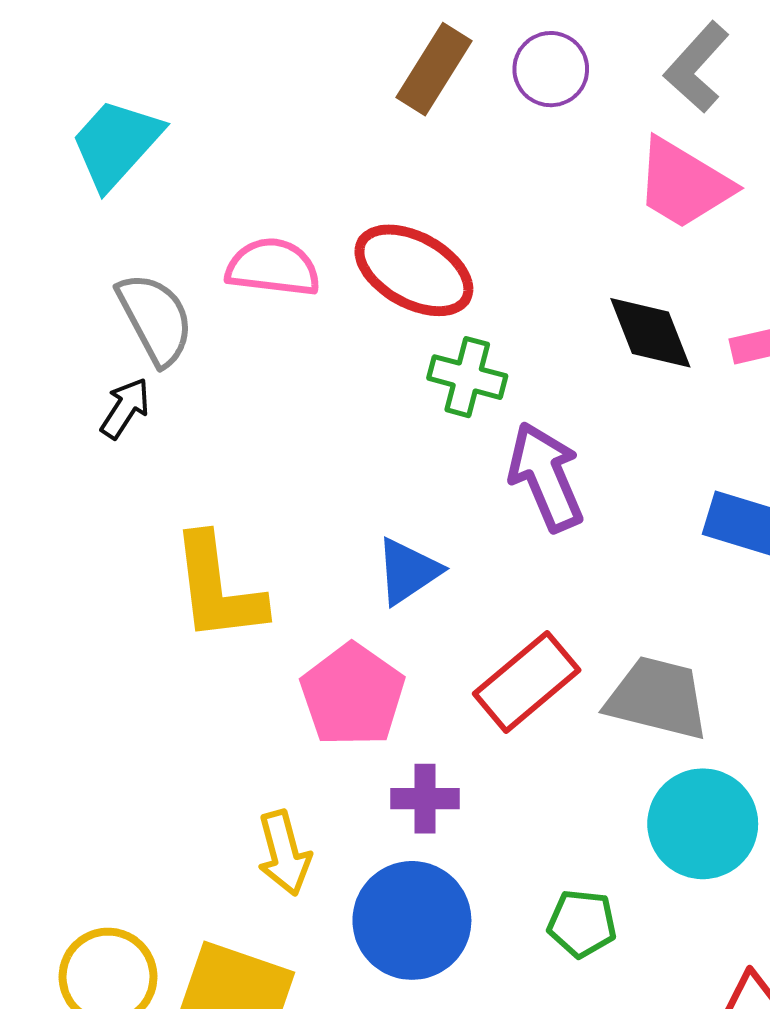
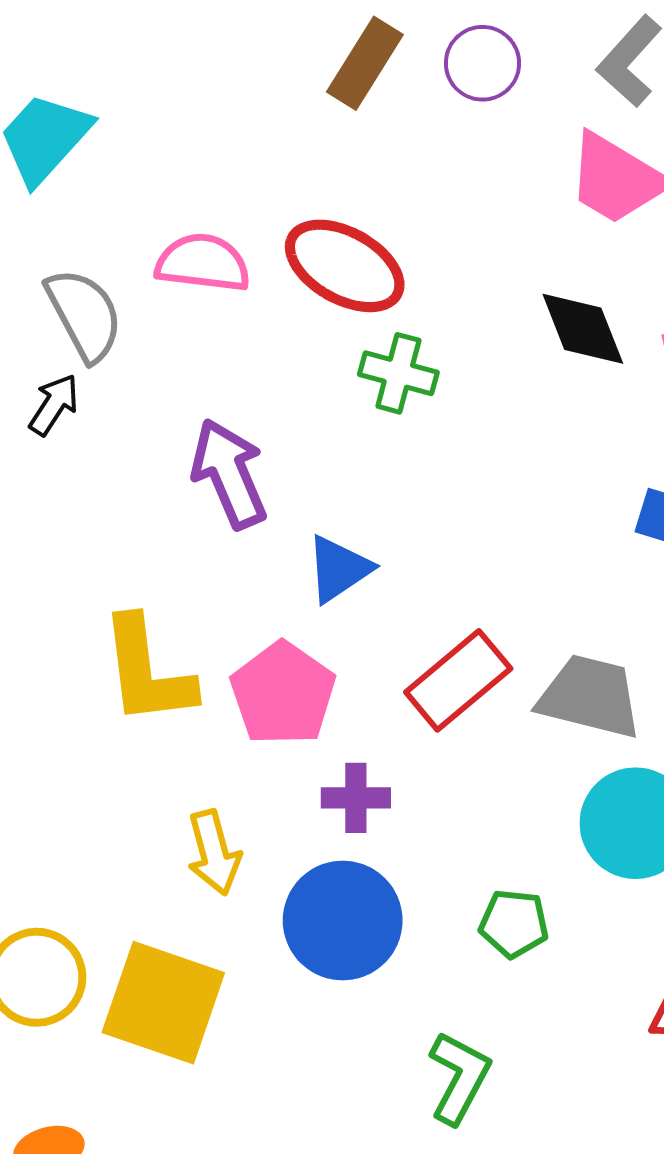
purple arrow: (546, 477) -> (229, 474), moved
yellow L-shape: (218, 588) -> (147, 671), moved

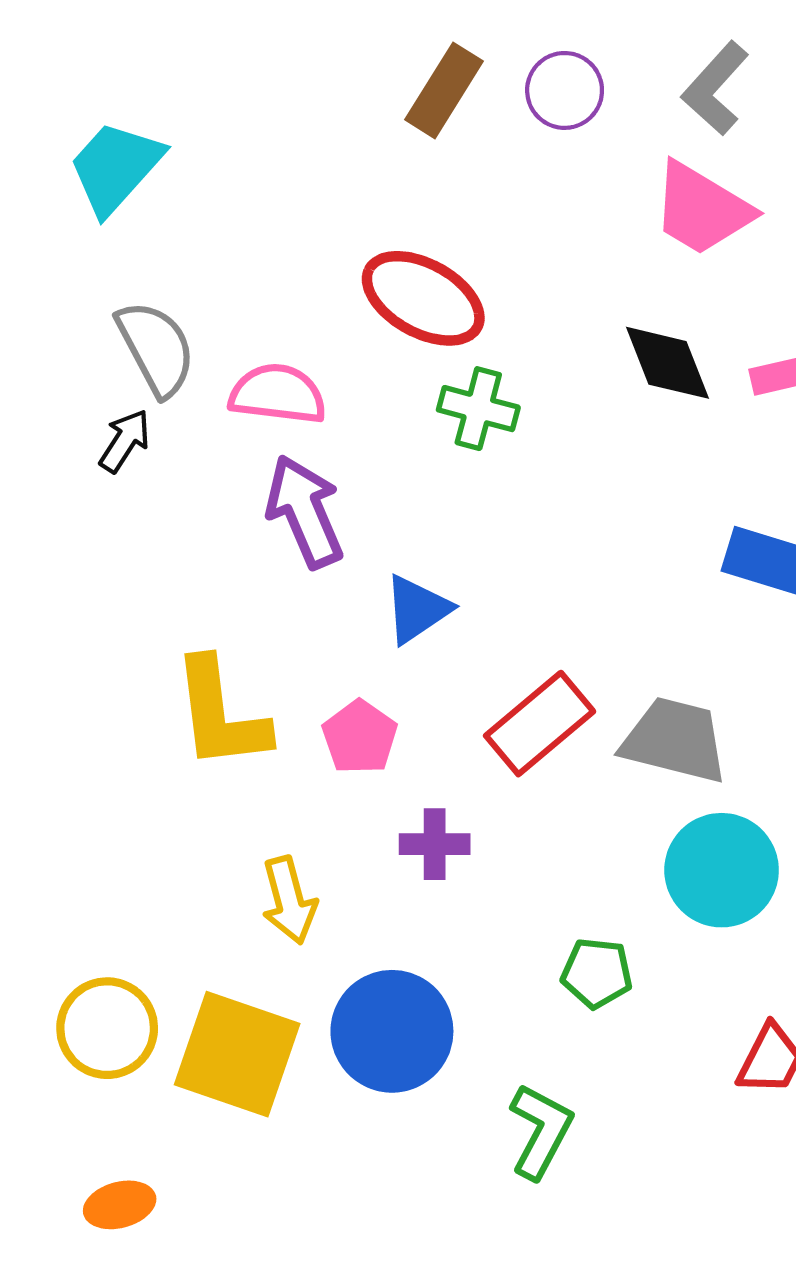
pink semicircle: (203, 263) -> (278, 394), moved
pink pentagon: (283, 694) -> (360, 737), size x0.7
blue circle: (343, 921) -> (392, 1031), moved

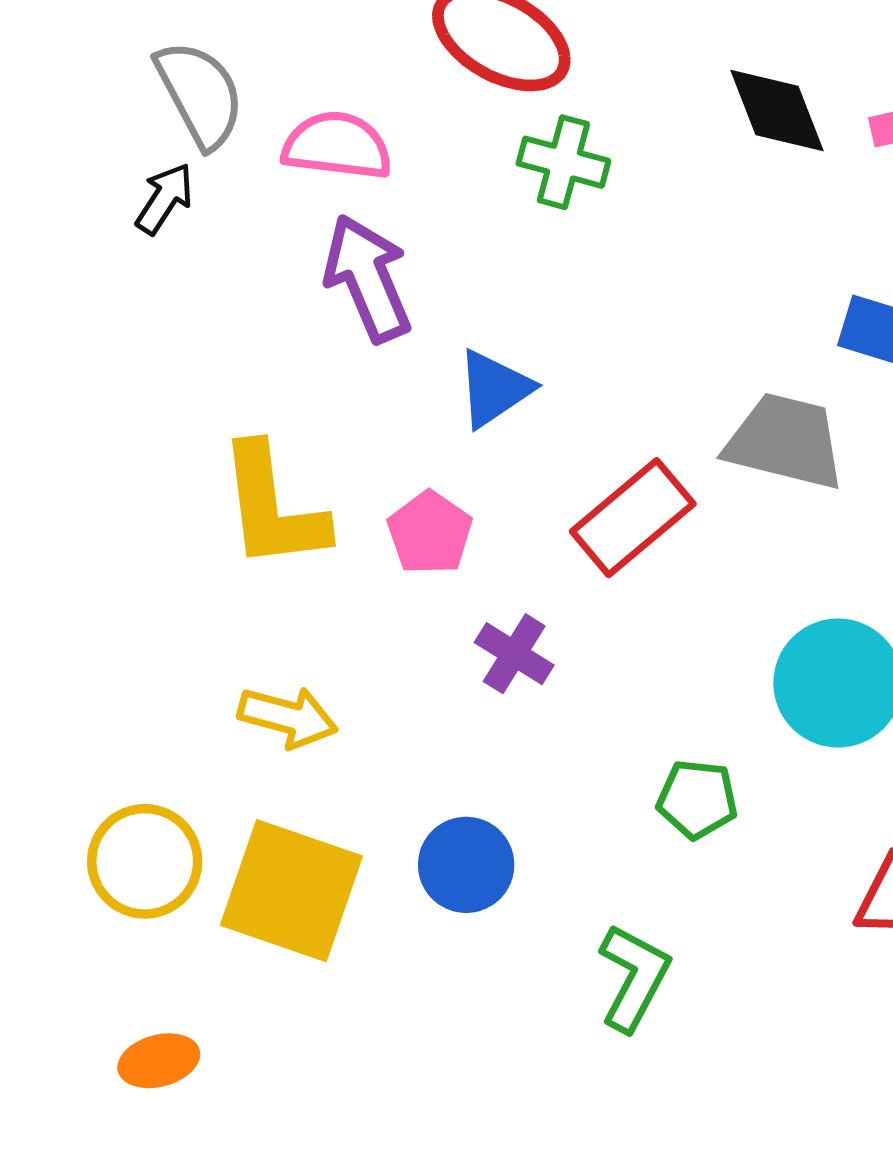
gray trapezoid: (675, 740) -> (785, 441), moved
purple cross: (435, 844) -> (514, 654), turned 32
yellow arrow: (289, 900) -> (288, 717), moved, turned -60
blue circle: (392, 1031) -> (466, 865), size x0.7

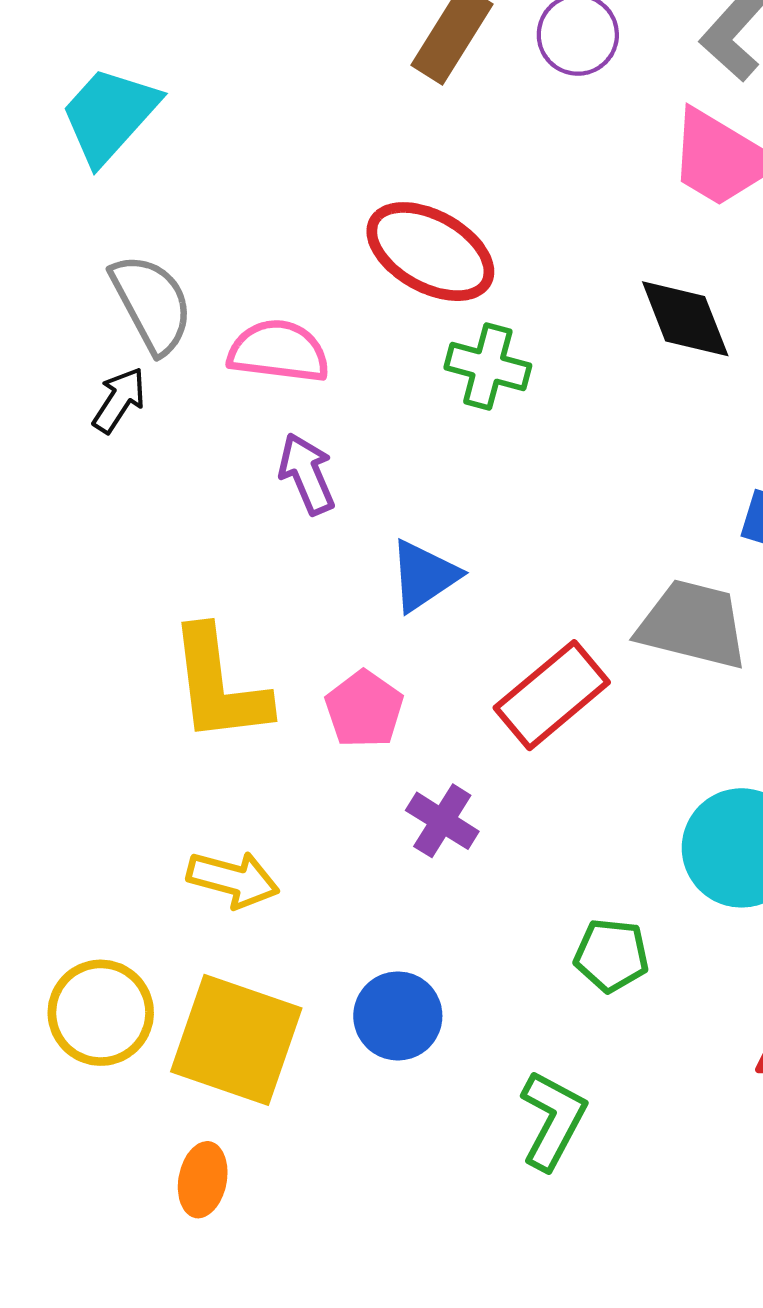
purple arrow: (368, 278) -> (307, 474), size x0.7
orange ellipse: (159, 1061) -> (203, 1180), moved, turned -64

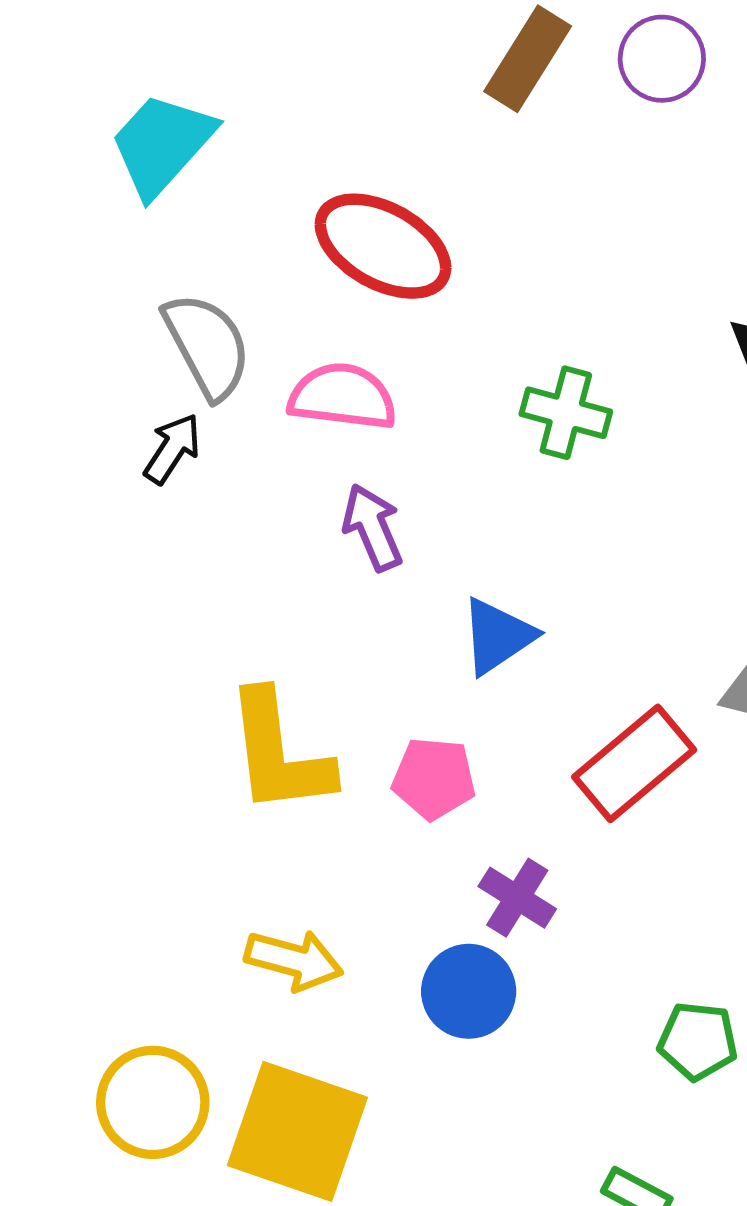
red ellipse: (430, 252) -> (383, 246), moved
pink pentagon: (364, 709) -> (434, 778), turned -30
blue circle: (398, 1016) -> (469, 991), moved

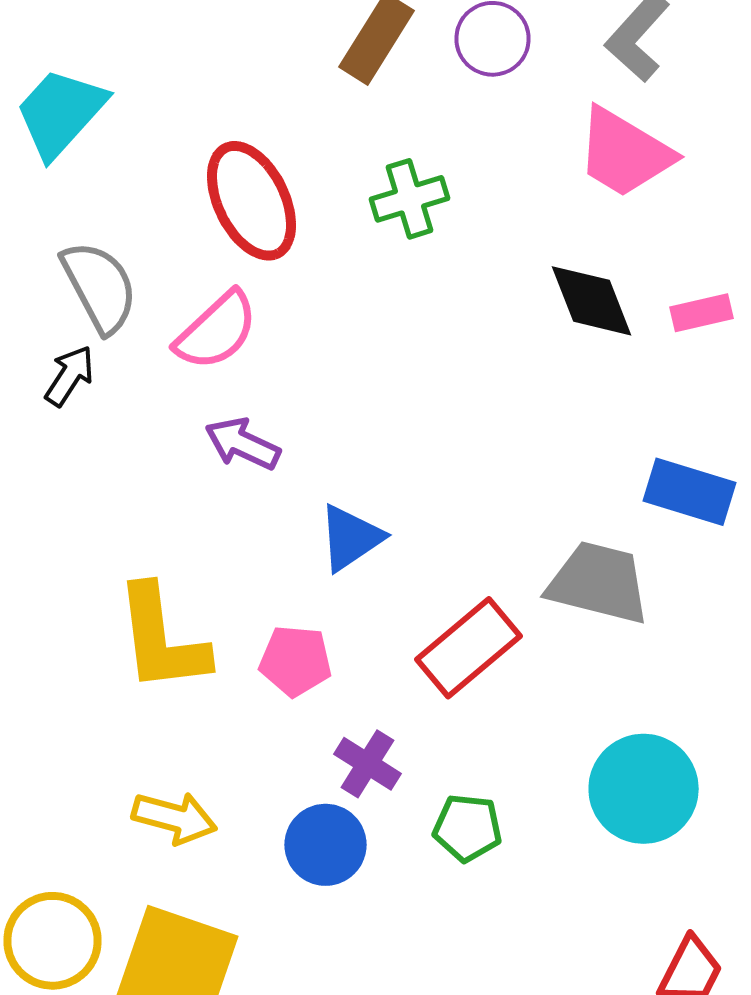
red ellipse: (383, 246) -> (252, 201), turned 35
pink semicircle: (343, 397) -> (216, 331), turned 130
green cross: (566, 413) -> (410, 199), moved, turned -32
purple arrow: (373, 527) -> (242, 444), turned -42
green pentagon: (698, 1041) -> (468, 828), moved

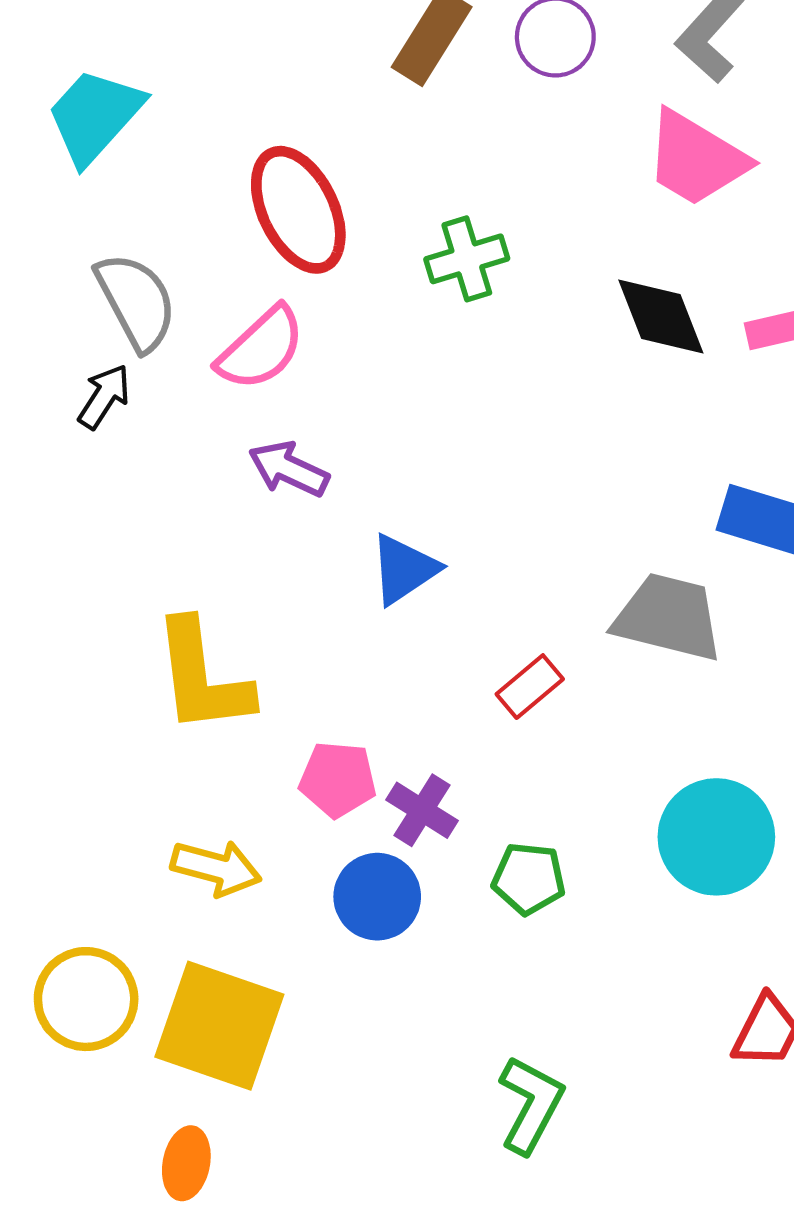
green cross: (410, 199) -> (467, 259), moved
red rectangle: (468, 648) -> (530, 687), size x0.6
pink pentagon: (296, 661) -> (338, 779), moved

